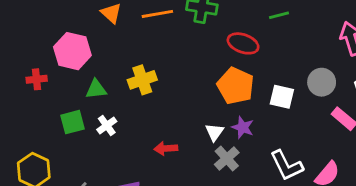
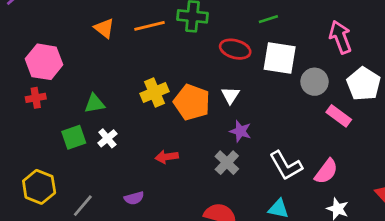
pink hexagon: (72, 51) -> (44, 62), moved
yellow cross: (142, 80) -> (154, 92), moved
orange pentagon: (236, 86) -> (192, 102), moved
white square: (282, 97) -> (280, 58), moved, size x1.4
white triangle: (214, 132) -> (230, 95), moved

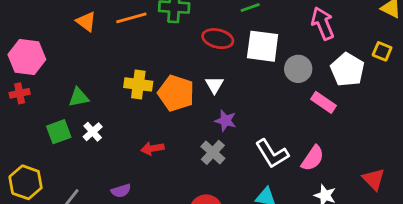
yellow cross: (154, 92) -> (138, 84), turned 32

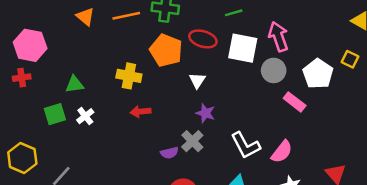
pink arrow: (323, 23) -> (278, 37), moved
orange pentagon: (176, 93) -> (166, 50), moved
red arrow: (152, 148) -> (141, 112), moved
purple semicircle: (121, 191) -> (169, 153), moved

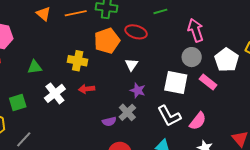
white square: (243, 48) -> (176, 82), moved
orange pentagon: (166, 50) -> (107, 41), turned 30
green square: (55, 114) -> (18, 103), moved
white cross: (85, 116) -> (55, 93), moved, size x1.5

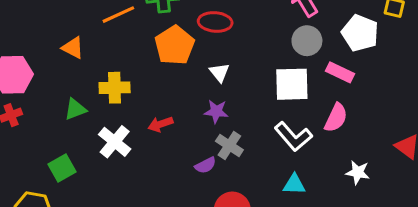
orange triangle: (43, 14) -> (73, 48), moved
yellow cross: (78, 61) -> (115, 88), moved
purple star: (138, 90) -> (216, 111), moved
pink semicircle: (198, 121) -> (336, 118), moved

